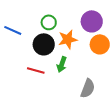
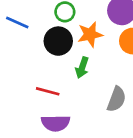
red line: (36, 70) -> (48, 91), moved

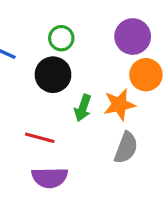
orange star: (90, 34) -> (119, 105), moved

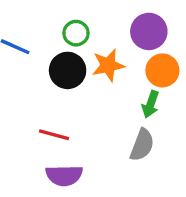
orange star: (119, 105) -> (108, 65), moved
green arrow: (83, 108) -> (151, 104), moved

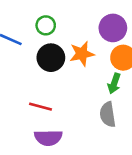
green circle: (76, 33) -> (46, 25), moved
gray semicircle: (142, 145) -> (108, 114), turned 150

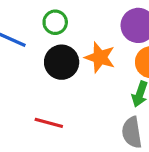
orange star: (82, 54) -> (100, 57), turned 30

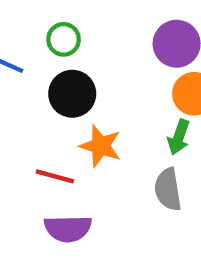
orange star: (100, 57) -> (100, 146), moved

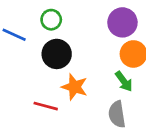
green arrow: (179, 137) -> (124, 81), turned -55

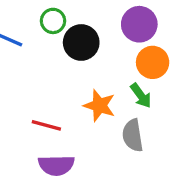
black circle: (57, 54) -> (81, 42), moved
orange star: (74, 87) -> (99, 106), moved

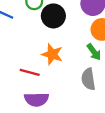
orange star: (99, 106) -> (52, 54), moved

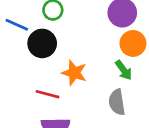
black circle: (53, 16) -> (42, 43), moved

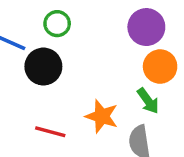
orange star: (74, 73) -> (102, 116), moved

